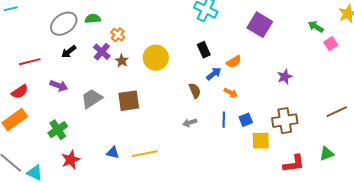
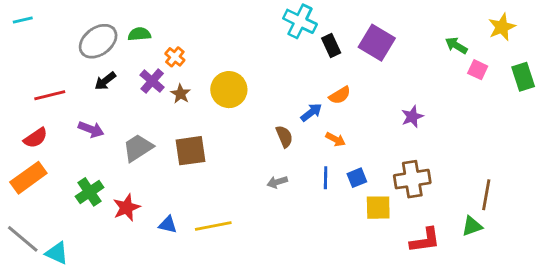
pink square: (331, 44) -> (478, 70), turned -32
black rectangle: (204, 50) -> (331, 45), moved
brown line: (337, 112) -> (486, 195), moved, turned -55
red star: (71, 160) -> (127, 208), moved

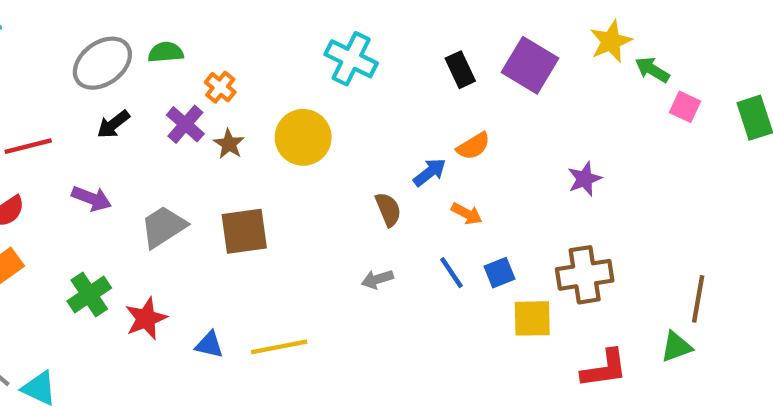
cyan cross: (300, 21) -> (351, 59), moved
yellow star: (502, 27) -> (611, 41), moved
blue line: (326, 178) -> (452, 273), turned -35

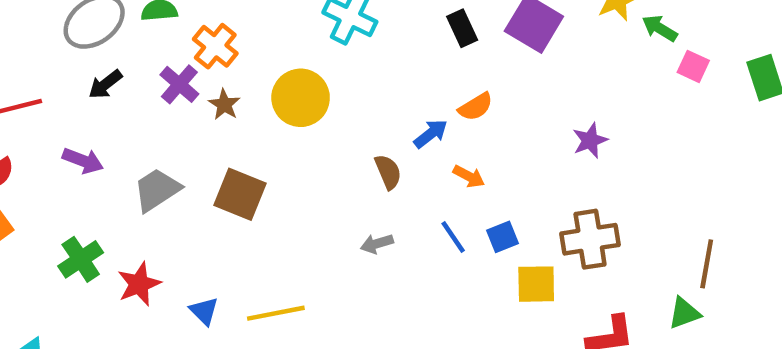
orange cross: (220, 87) -> (215, 46), size x1.4
brown square: (244, 231) -> (240, 194), turned 30
blue triangle: (209, 345) -> (204, 311), turned 32

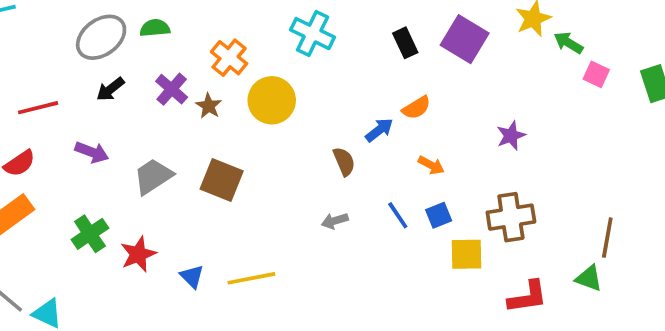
orange cross: (215, 46) -> (229, 58), moved
orange arrow: (469, 176) -> (431, 165), moved
green triangle: (684, 313) -> (589, 278), turned 40

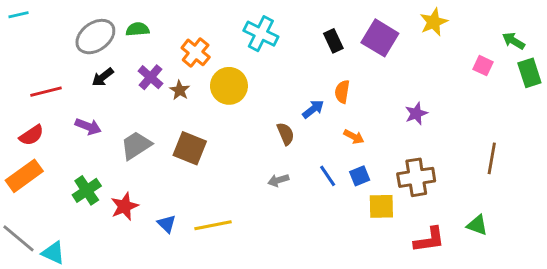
green arrow: (568, 43) -> (513, 41), moved
orange semicircle: (416, 108) -> (342, 92), turned 130
brown line: (607, 238) -> (492, 158), moved

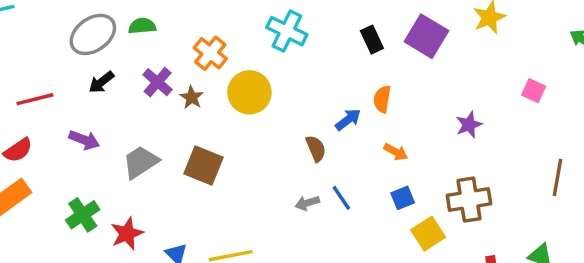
pink square: (483, 66) -> (534, 91), moved
blue line: (328, 176) -> (341, 198), moved
yellow square: (381, 206) -> (428, 234), turned -32

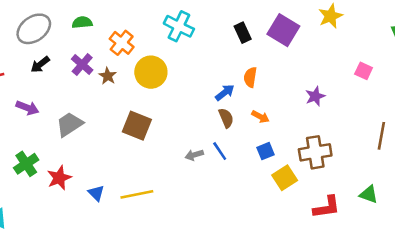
green semicircle: (142, 26) -> (82, 22), moved
brown semicircle: (316, 148) -> (226, 118), moved
brown square: (203, 166) -> (137, 126), moved

